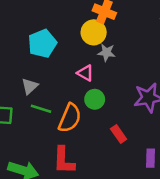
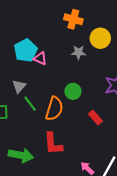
yellow circle: (94, 32) -> (100, 38), moved
pink triangle: (85, 73) -> (40, 58), moved
green line: (41, 109) -> (30, 104), turned 42

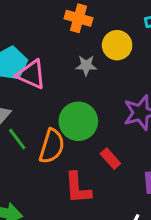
pink triangle: (40, 58) -> (31, 74), size x1.5
green circle: (73, 91) -> (78, 121), size x1.6
red L-shape: (53, 144) -> (78, 188), moved

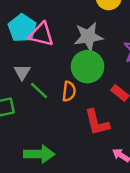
gray star: (86, 65) -> (88, 37), moved, size x1.6
orange semicircle: (52, 146) -> (69, 91), size x0.7

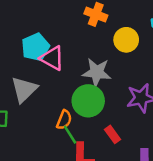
gray triangle: (22, 72) -> (24, 89), size x1.6
green line: (39, 90) -> (70, 135), moved

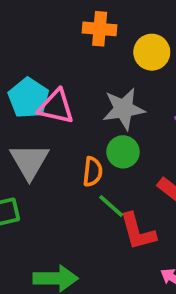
green circle: (88, 101) -> (123, 152), size x0.7
orange semicircle: (64, 120) -> (93, 172), moved

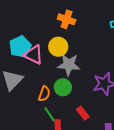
yellow circle: (152, 52) -> (58, 47), moved

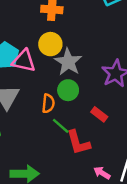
gray star: (69, 65) -> (68, 62), turned -30

